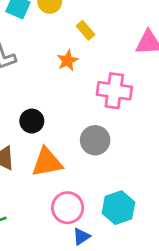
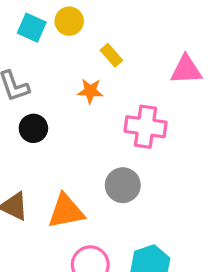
orange star: (68, 60) -> (90, 91), turned 30
black circle: (32, 121) -> (33, 128), moved

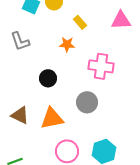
pink triangle: (186, 70) -> (121, 20), moved
black circle: (33, 128) -> (48, 78), moved

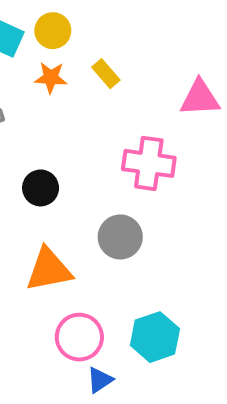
pink triangle: (121, 20) -> (200, 98), moved
orange star: (67, 44) -> (51, 78), moved

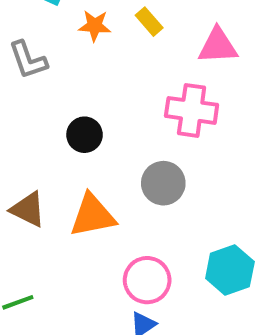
pink triangle: (200, 98) -> (218, 46), moved
pink circle: (79, 337) -> (147, 280), moved
cyan hexagon: (155, 337) -> (230, 270), moved

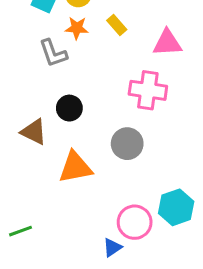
gray L-shape: (28, 60) -> (53, 53), moved
brown triangle: (28, 209) -> (34, 132), moved
pink circle: (147, 280) -> (135, 222), moved

